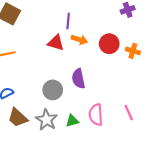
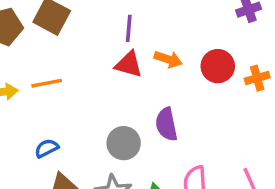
purple line: (68, 21) -> (129, 28), moved
orange cross: (133, 51) -> (257, 78), turned -32

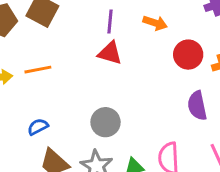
orange arrow: (168, 59) -> (155, 23), moved
purple semicircle: (166, 124) -> (197, 106), moved

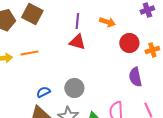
blue semicircle: (38, 127) -> (43, 92), moved

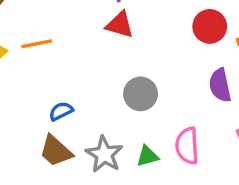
gray circle: (74, 88) -> (141, 94), moved

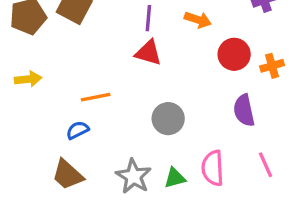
orange line: (37, 44) -> (96, 97), moved
blue semicircle: (61, 111) -> (77, 130), moved
brown trapezoid: (56, 151) -> (68, 175), moved

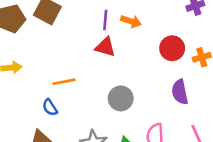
orange arrow: (198, 20) -> (131, 21), moved
blue semicircle: (77, 130) -> (50, 107), turned -96

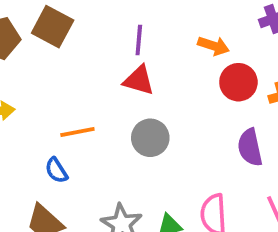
orange arrow: (131, 21) -> (214, 46), moved
gray circle: (121, 98) -> (150, 138), moved

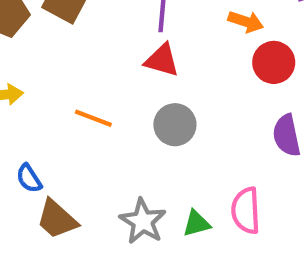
orange line: (77, 132) -> (93, 118), turned 32
blue semicircle: (56, 170) -> (29, 178), moved

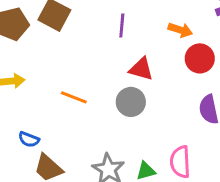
red triangle: (162, 60) -> (141, 69), moved
blue semicircle: (29, 178) -> (29, 139), turned -36

